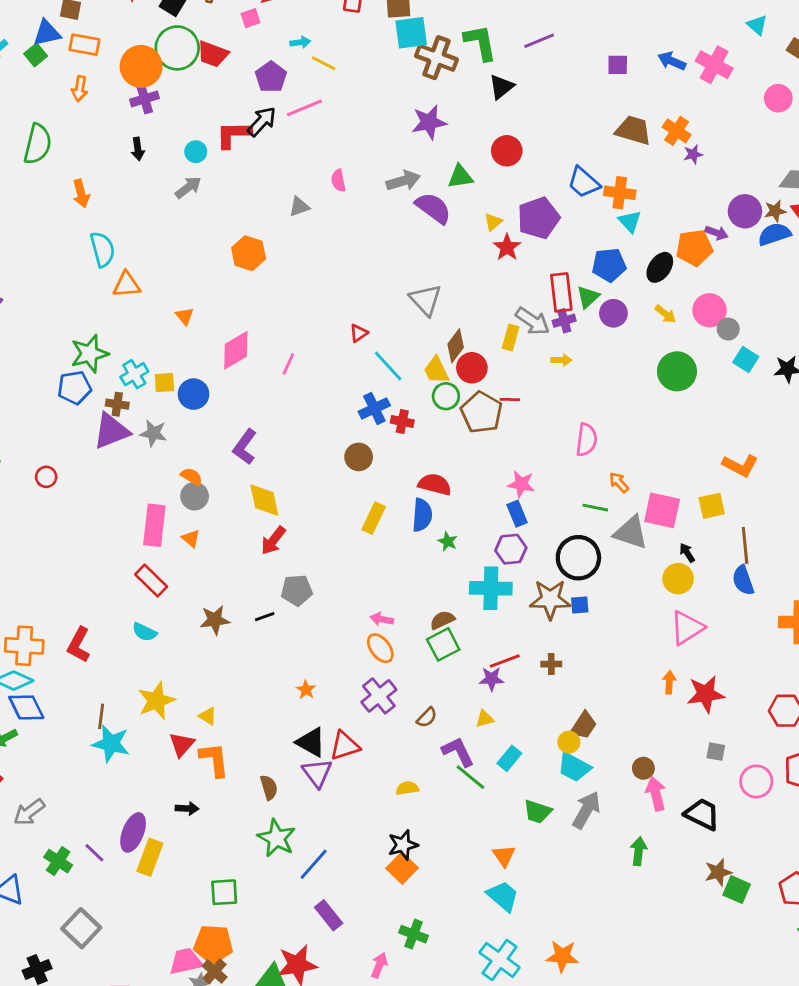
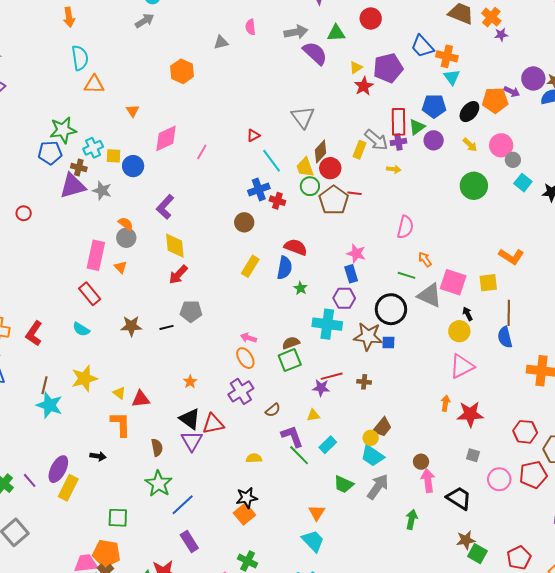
red triangle: (182, 744) -> (141, 399), moved, turned 36

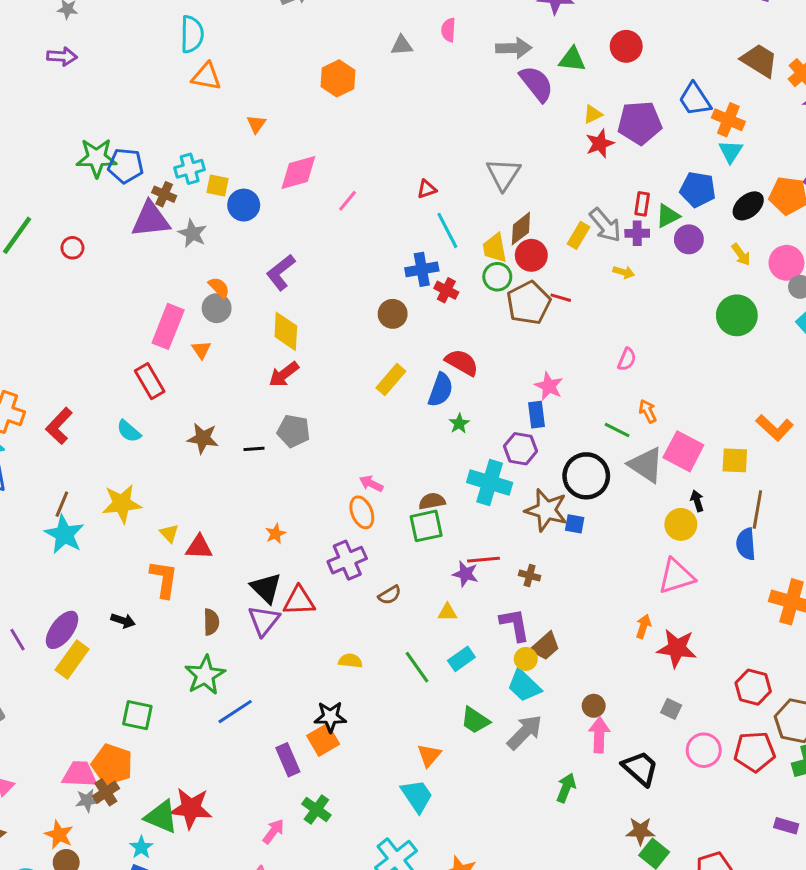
red rectangle: (399, 122) -> (642, 204), size x0.6
green star: (63, 130) -> (97, 158), moved
pink semicircle: (405, 227) -> (627, 359), size x0.7
purple L-shape: (292, 436) -> (515, 625), moved
purple rectangle: (189, 542) -> (288, 760), moved

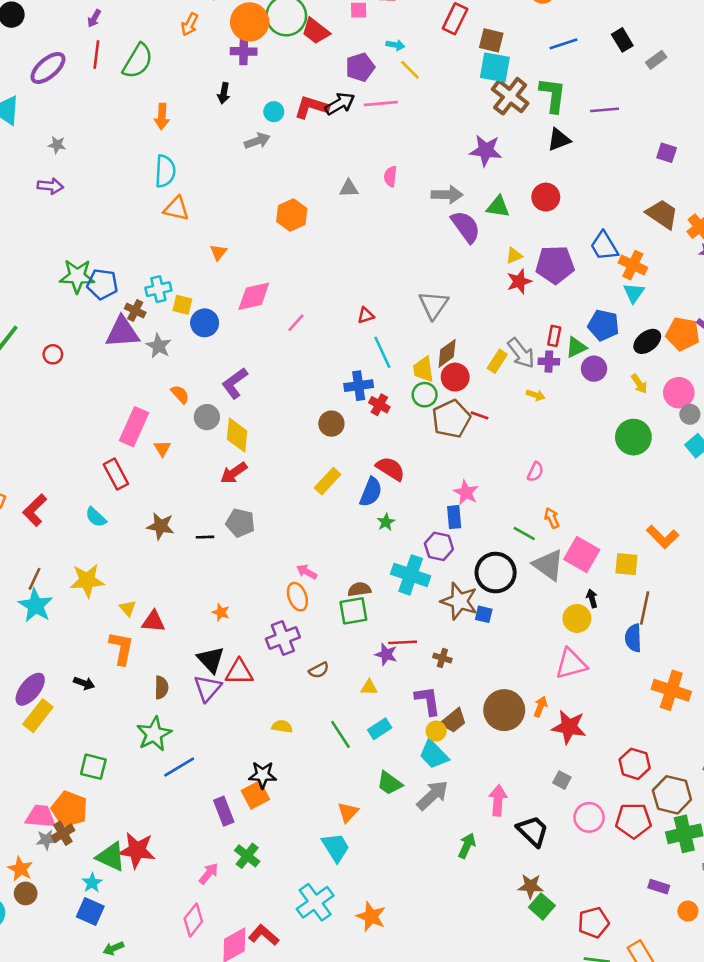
gray circle: (217, 308) -> (207, 417), moved
orange star: (275, 534) -> (221, 612), turned -30
brown circle: (594, 706) -> (504, 710), moved, size x2.0

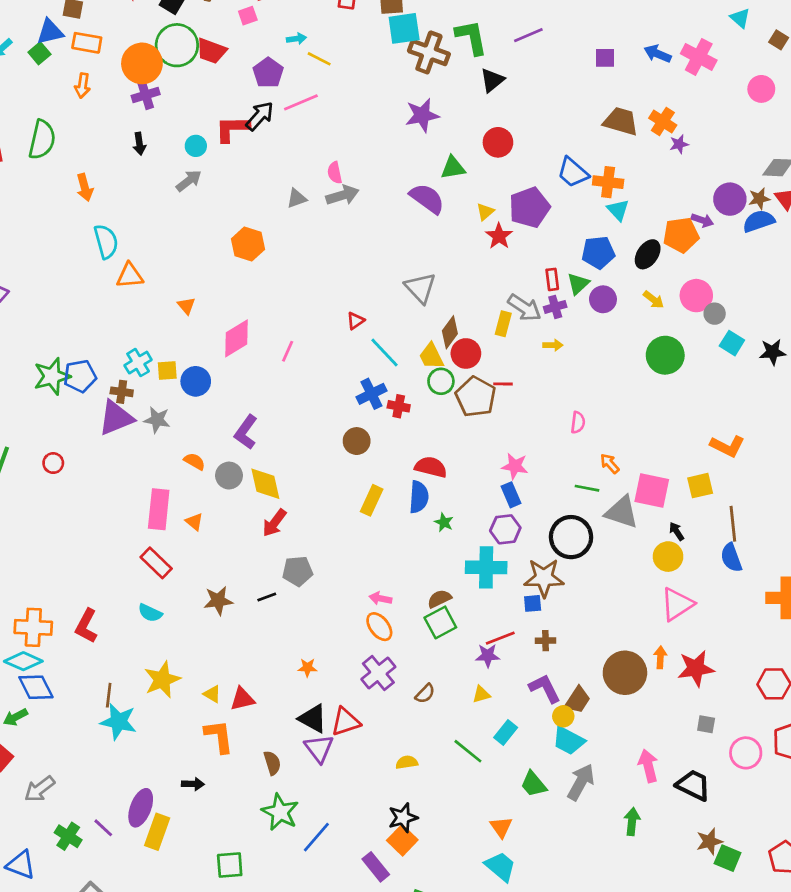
gray arrow: (447, 195) -> (342, 195), moved
blue square: (484, 614) -> (533, 603), moved
green trapezoid: (390, 783) -> (533, 784), turned 32

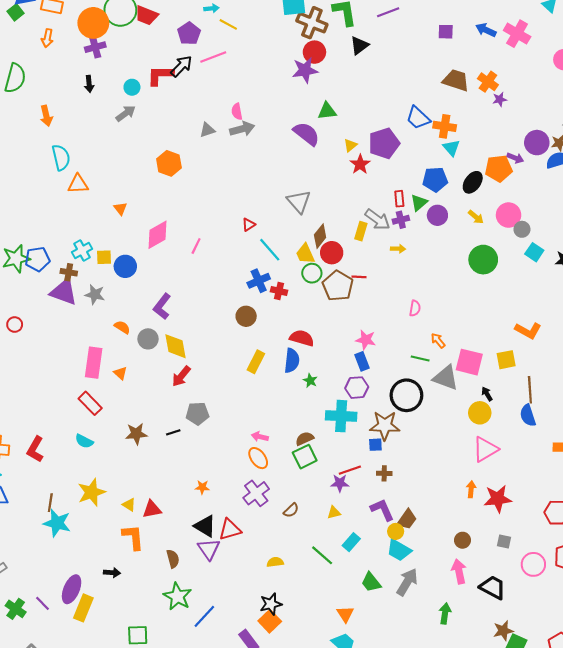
red circle: (498, 142) -> (314, 52), moved
purple triangle: (116, 418) -> (64, 292), turned 40
brown circle: (625, 673) -> (462, 540), moved, size x0.5

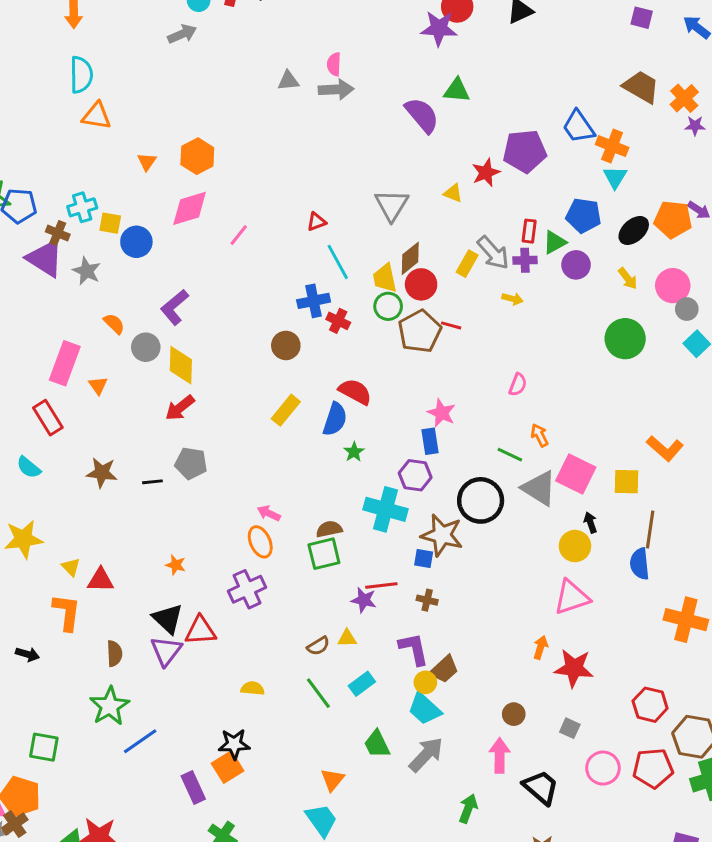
yellow triangle: (350, 145) -> (453, 193), moved, turned 48
orange hexagon: (169, 163) -> (197, 156), moved
brown semicircle: (291, 510) -> (318, 646), moved

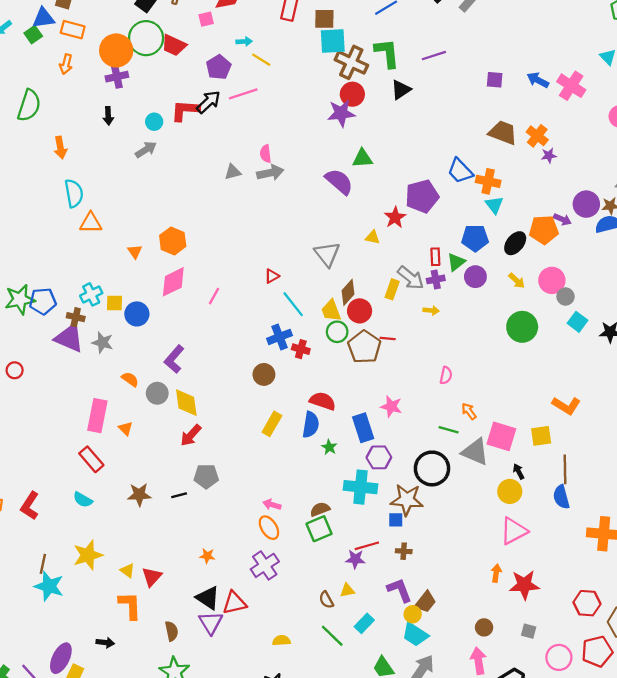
blue rectangle: (430, 441) -> (363, 428), moved, size x1.4
red triangle: (101, 580) -> (152, 577), turned -40
brown semicircle: (318, 646) -> (326, 600), turned 102

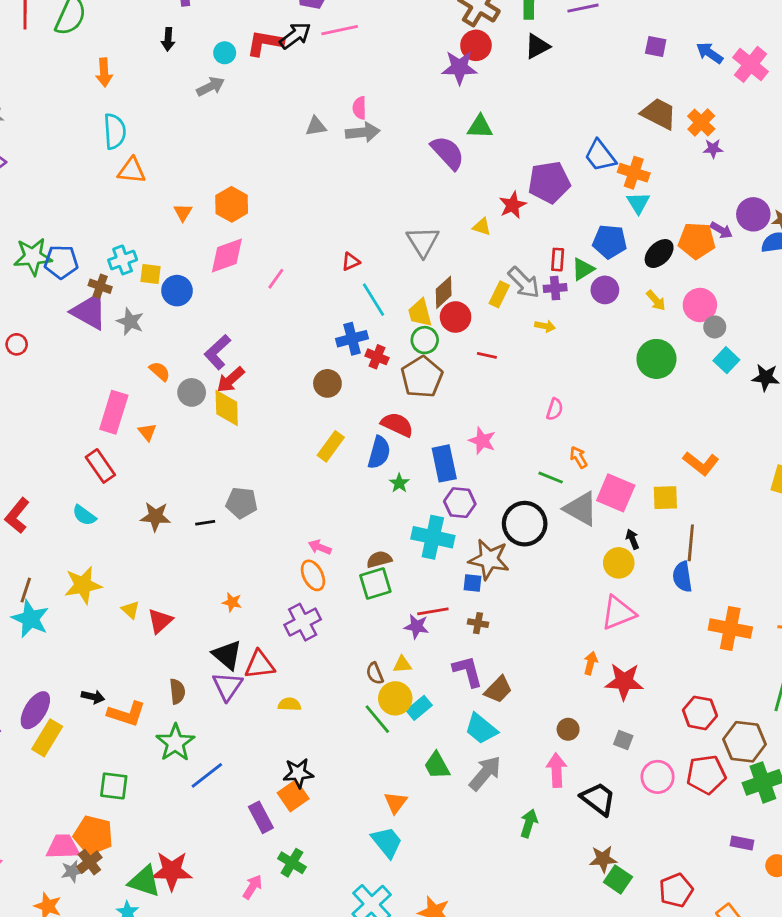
brown pentagon: (364, 347) -> (422, 377), moved
red arrow: (191, 435) -> (231, 380), moved
orange L-shape: (130, 606) -> (127, 714), moved, turned 104
yellow circle: (413, 614) -> (395, 698), moved, size x1.5
yellow semicircle: (281, 640) -> (289, 704), moved

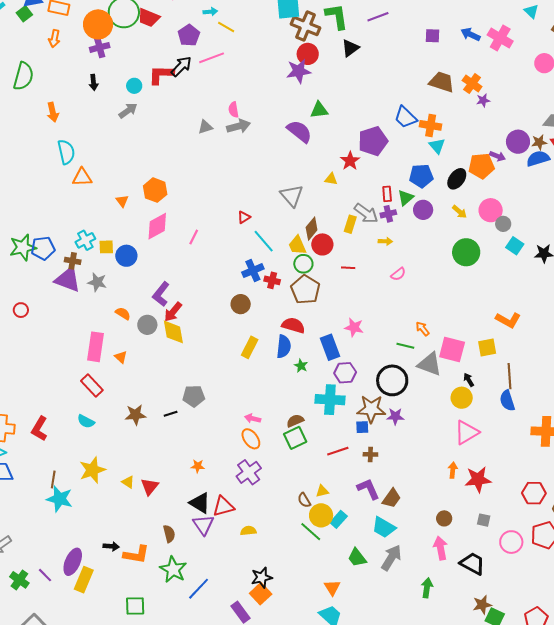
pink semicircle: (555, 409) -> (398, 274), moved, turned 42
purple star: (417, 626) -> (395, 416), moved

